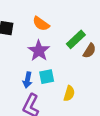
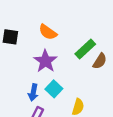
cyan square: (47, 77) -> (54, 89), turned -35

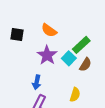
brown semicircle: (100, 61) -> (85, 65), moved
cyan square: (54, 89) -> (69, 58), moved

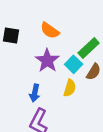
yellow semicircle: (75, 95) -> (70, 88), moved

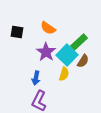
cyan square: (74, 64) -> (67, 55), size x1.5

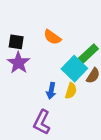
purple star: (46, 52) -> (18, 63), moved
blue arrow: (36, 78) -> (51, 91), moved

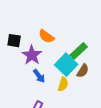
purple star: (18, 63) -> (32, 55), moved
blue arrow: (51, 91) -> (39, 76), moved, turned -48

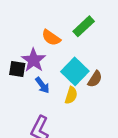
black square: (14, 41) -> (17, 69), moved
green rectangle: (79, 51) -> (84, 26), moved

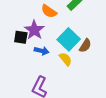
blue arrow: (42, 85) -> (42, 51), turned -40
yellow semicircle: (71, 95) -> (66, 59), turned -56

